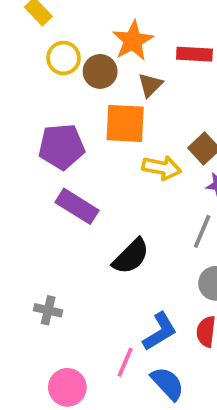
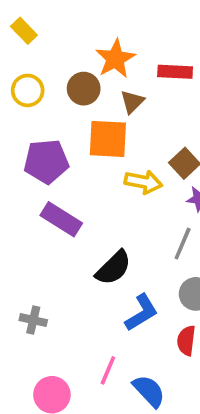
yellow circle: (63, 58) -> (28, 90), moved
blue L-shape: (160, 331) -> (142, 313), moved

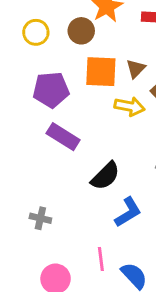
brown triangle: (132, 102) -> (136, 69), moved
pink line: (108, 370) -> (101, 259), turned -30

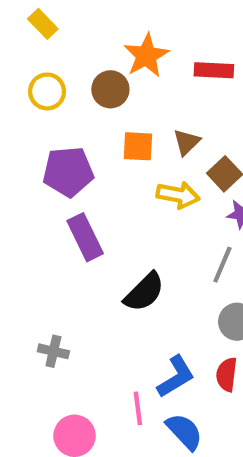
orange square: (101, 72) -> (138, 146), size x0.7
purple rectangle: (63, 137) -> (85, 237), turned 32
blue L-shape: (128, 212) -> (176, 377), moved

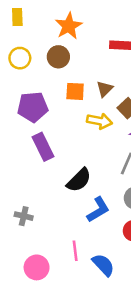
yellow rectangle: (43, 24) -> (17, 17), turned 42
orange star: (146, 56) -> (69, 26), moved
blue L-shape: (176, 377) -> (98, 210), moved

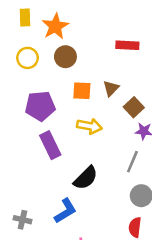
orange star: (69, 26) -> (55, 26), moved
yellow arrow: (99, 121) -> (89, 126), moved
blue L-shape: (98, 210) -> (65, 211), moved
gray cross: (24, 216) -> (22, 220), moved

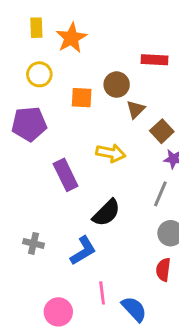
brown circle: (65, 57) -> (117, 85), moved
orange square: (82, 91) -> (82, 98), moved
purple pentagon: (40, 106) -> (29, 124), moved
gray cross: (22, 220) -> (34, 243), moved

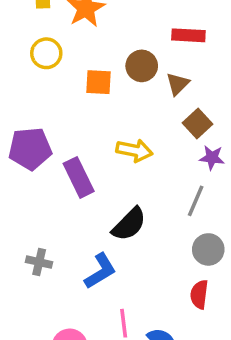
brown triangle: (136, 109) -> (178, 84), moved
purple pentagon: (29, 124) -> (30, 149), moved

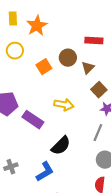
orange square: (98, 82) -> (44, 67), turned -35
purple rectangle: (79, 177) -> (33, 120), turned -30
gray cross: (39, 262) -> (11, 167), turned -32

